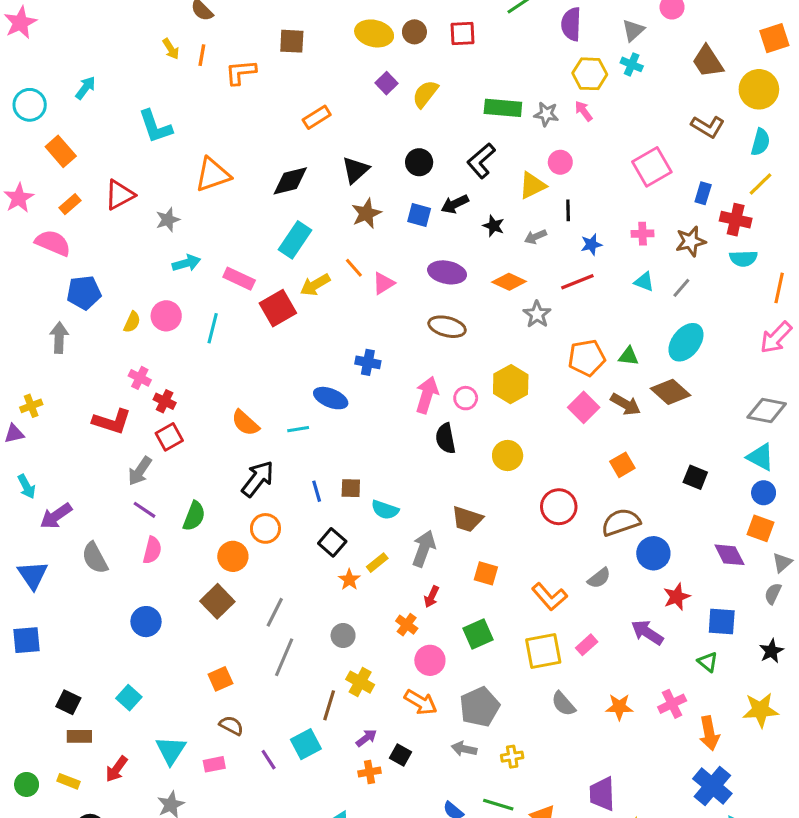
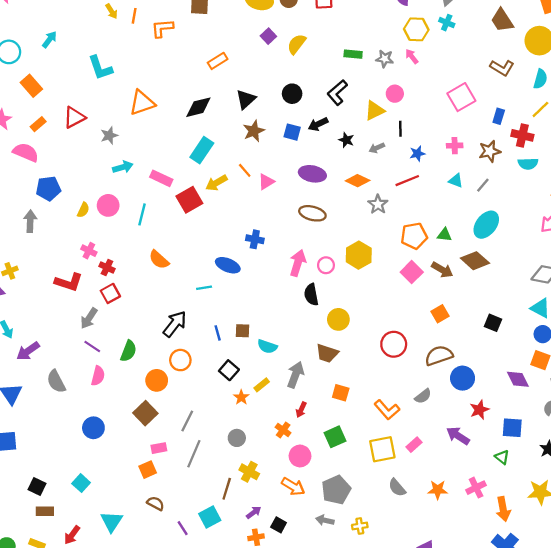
green rectangle: (503, 108) -> (353, 54), size x0.7
orange semicircle: (245, 423) -> (159, 260), moved
yellow circle: (508, 456) -> (338, 319), moved
pink rectangle: (214, 764) -> (159, 448), moved

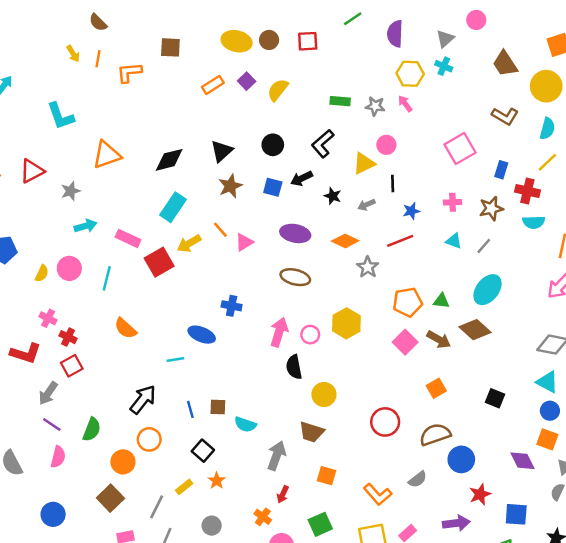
orange rectangle: (218, 61) -> (213, 85), moved
yellow rectangle: (262, 385) -> (184, 487), moved
purple arrow: (458, 436) -> (456, 523), turned 140

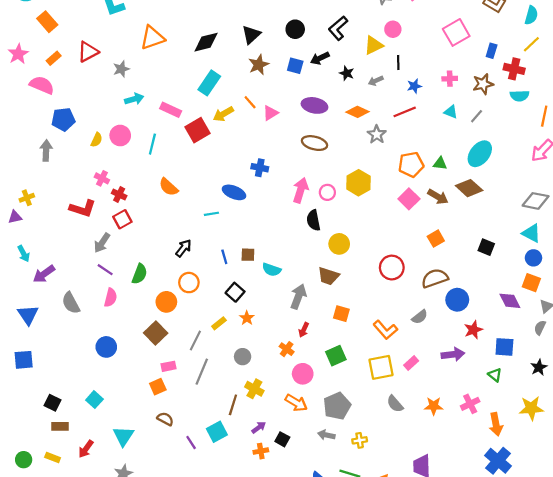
black arrow: (143, 399) -> (184, 248), size x0.7

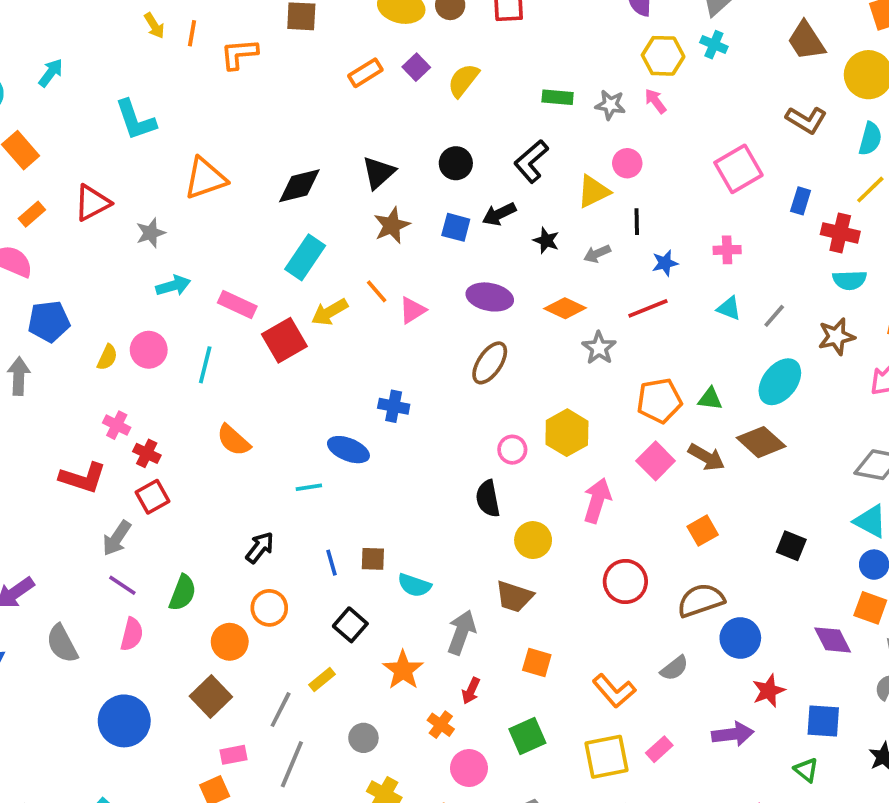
brown star: (483, 84) -> (836, 337), moved
brown ellipse: (314, 143) -> (490, 363), turned -70
pink arrow: (301, 190) -> (597, 500), moved
orange star: (247, 318) -> (403, 670), moved, size x1.5
blue circle: (106, 347) -> (124, 721), size x1.4

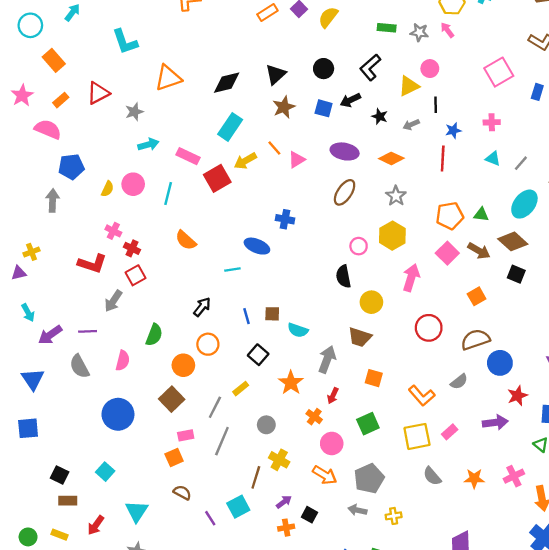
red line: (648, 308) -> (443, 158), turned -65
gray star: (599, 348) -> (396, 196), moved
black square: (791, 546) -> (516, 274), moved
purple line: (122, 585) -> (88, 331), moved, turned -36

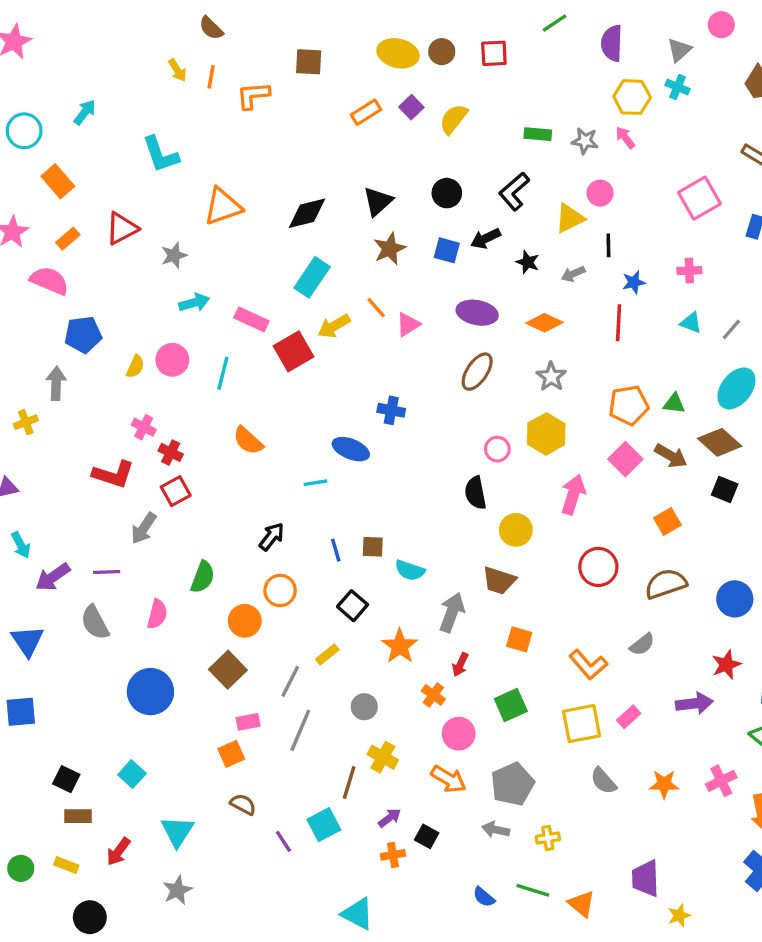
yellow cross: (32, 252) -> (26, 422), moved
blue circle: (500, 363) -> (735, 599), moved

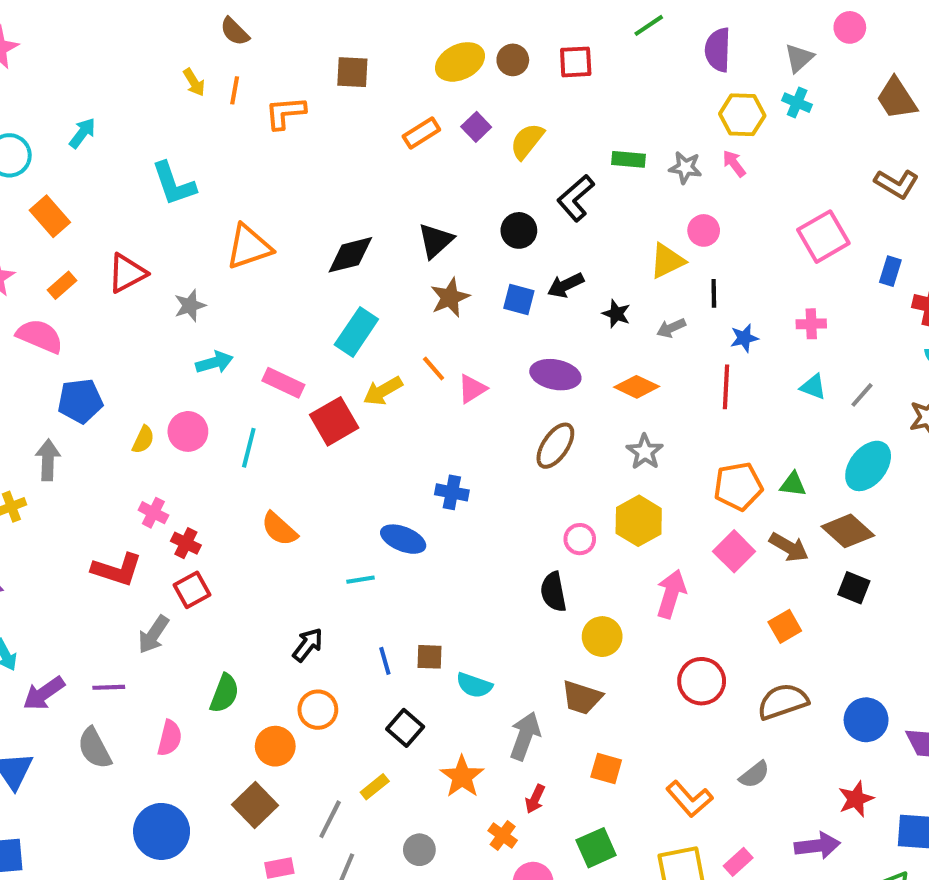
yellow ellipse: (398, 53) -> (460, 62), turned -39
black L-shape: (514, 191) -> (576, 198), moved

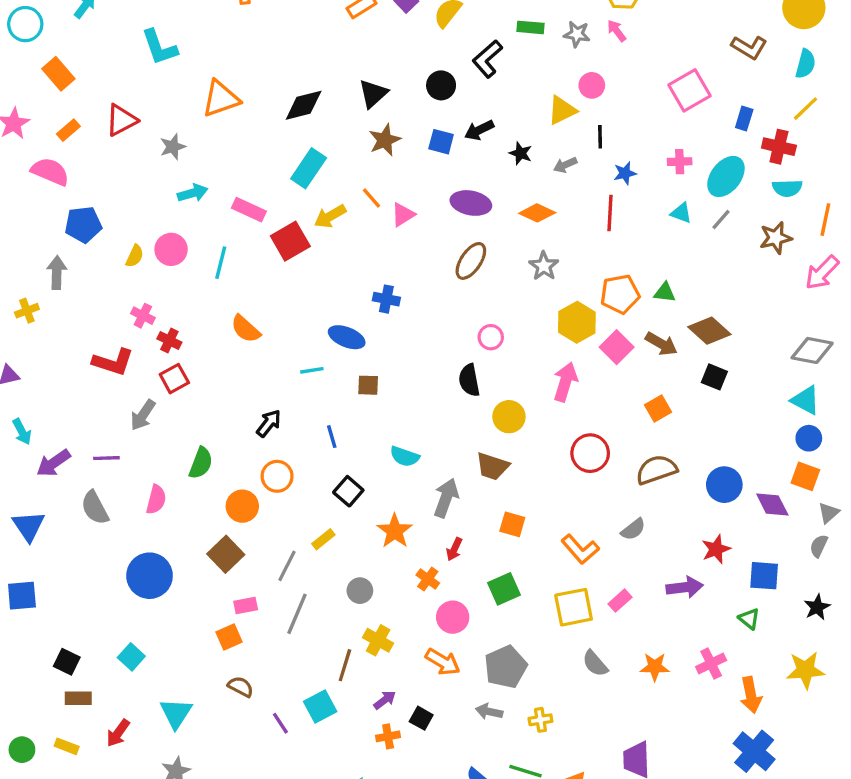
cyan ellipse: (868, 466) -> (726, 176), moved
yellow hexagon: (639, 521) -> (577, 322), moved
brown square: (430, 657) -> (368, 385), moved

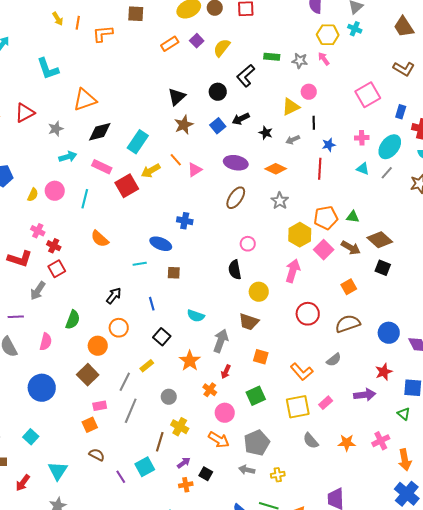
black diamond: (304, 105) -> (100, 132), moved
blue square: (441, 142) -> (218, 126), turned 35

